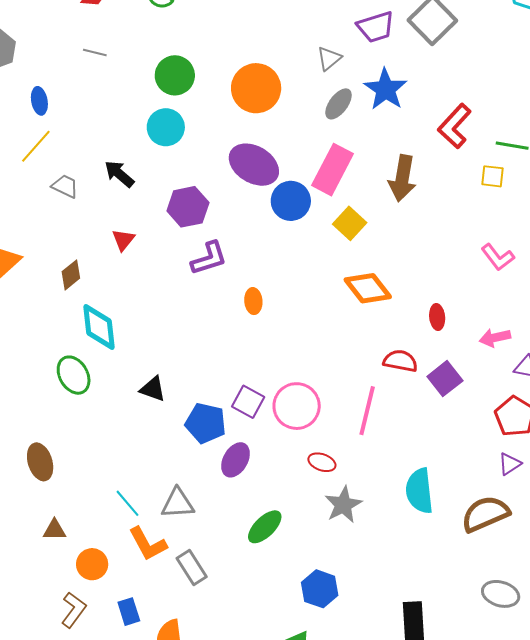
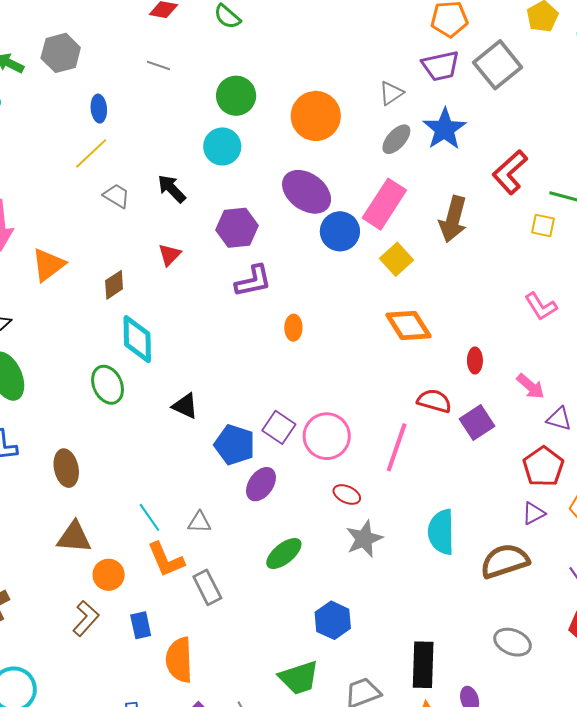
pink arrow: (495, 338) -> (531, 386), turned -132
gray triangle: (178, 503) -> (199, 522), size x0.7
brown triangle: (54, 530) -> (74, 537), size x1.5

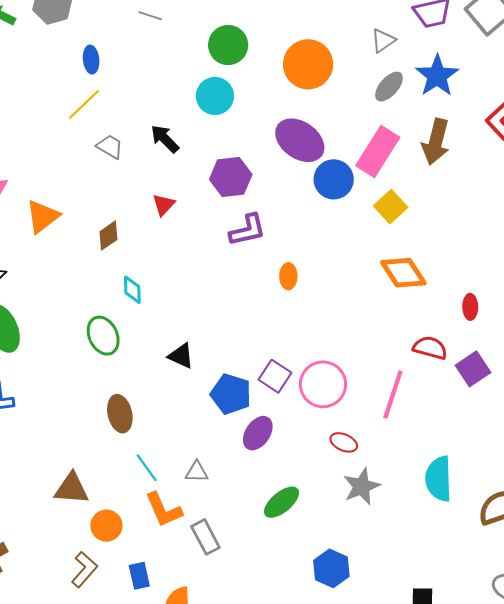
brown arrow: (453, 219) -> (436, 142), moved
cyan diamond: (137, 339) -> (132, 290), size x0.6
brown ellipse: (66, 468) -> (120, 414), moved

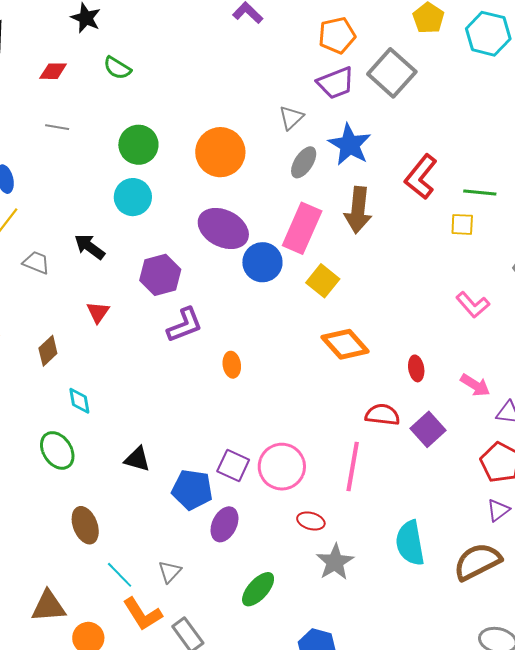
gray triangle: (197, 472) -> (170, 572), turned -40

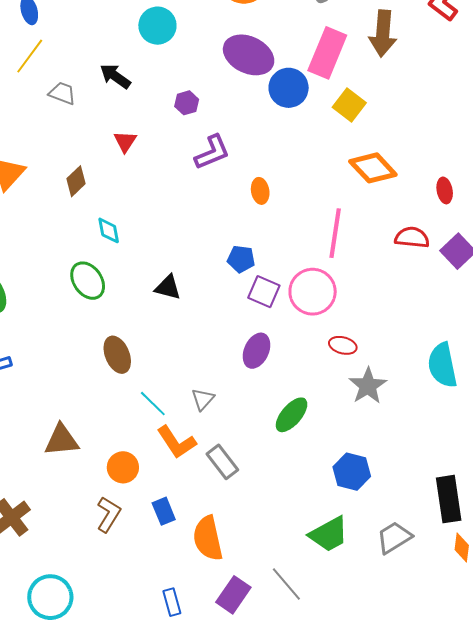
purple hexagon: (160, 275) -> (187, 103), size x0.6
pink line: (353, 466) -> (335, 233), moved
blue pentagon: (192, 490) -> (241, 259), moved, size x0.7
brown triangle: (48, 606) -> (62, 440), moved

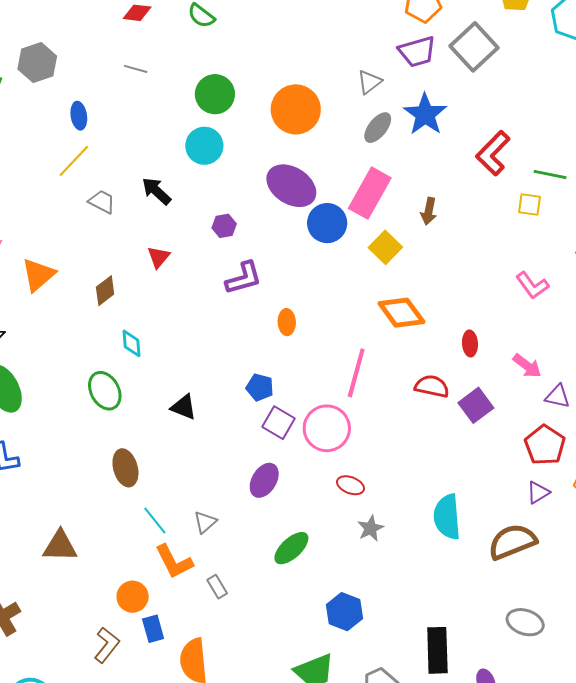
brown arrow: (383, 33) -> (429, 211), moved, size x0.6
gray star: (368, 386) -> (371, 528), size x0.7
gray rectangle: (222, 462) -> (217, 587), size x0.7
orange circle: (123, 467) -> (133, 597), moved
brown L-shape: (108, 514) -> (107, 645), moved

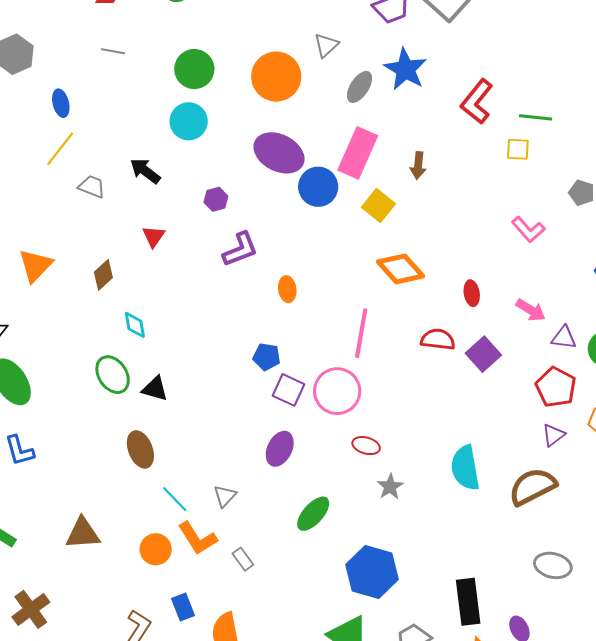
gray triangle: (370, 82) -> (326, 45), moved
black triangle: (184, 407) -> (155, 389), moved
orange circle: (133, 597) -> (156, 549), moved
blue hexagon: (344, 612) -> (372, 572), size x1.4

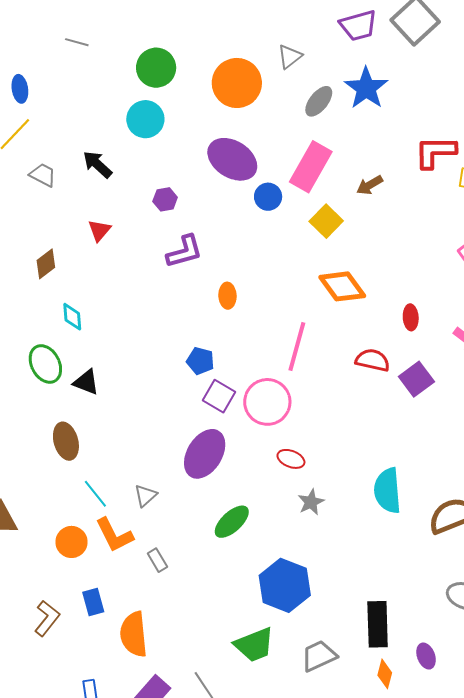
red L-shape: (477, 102) -> (435, 152), moved, turned 45
brown arrow: (418, 165) -> (370, 185), turned 48
blue circle: (318, 187) -> (268, 197), size x0.7
purple ellipse: (280, 449) -> (205, 454), size x1.4

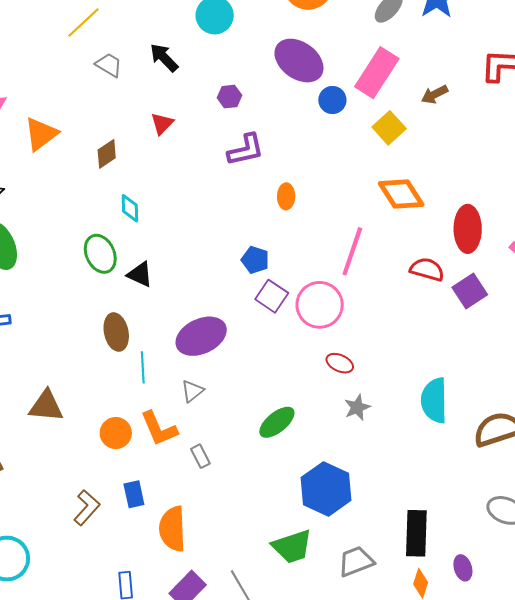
red ellipse: (411, 317) -> (468, 229), size x1.8
purple ellipse: (205, 454) -> (201, 336), moved, turned 30
cyan line: (95, 494) -> (143, 367), moved, turned 32

